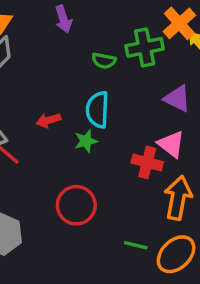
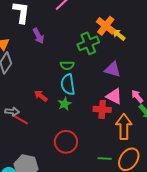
green semicircle: (104, 61) -> (67, 65), moved
red arrow: (48, 120) -> (41, 96), turned 64

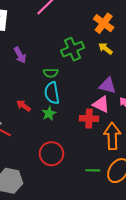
orange cross: (106, 26) -> (104, 23), moved
yellow arrow: (119, 35) -> (105, 49), moved
purple arrow: (38, 36) -> (20, 55), moved
purple triangle: (113, 69) -> (108, 86), moved

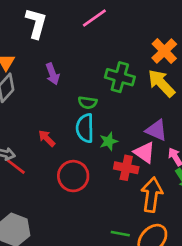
green cross: (73, 49) -> (120, 77), turned 30
yellow arrow: (105, 49) -> (161, 83), size x1.6
green star: (49, 114) -> (109, 141), moved
red circle: (51, 154) -> (73, 176), moved

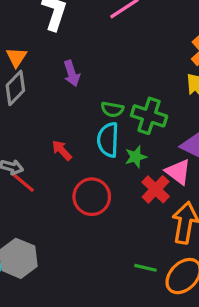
green cross: (120, 77) -> (149, 116), moved
red cross: (126, 168) -> (156, 189), turned 30

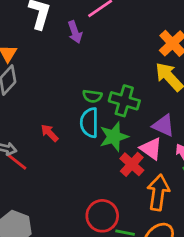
purple arrow: (72, 73) -> (75, 32), moved
green star: (136, 157) -> (114, 137), size x1.5
red circle: (92, 197) -> (102, 216), moved

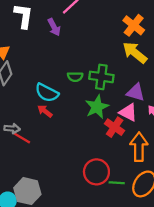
cyan semicircle: (89, 123) -> (47, 93), moved, turned -55

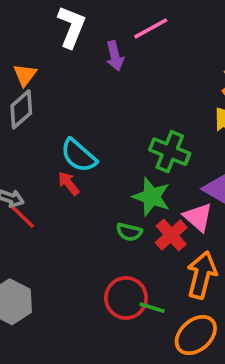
green semicircle: (75, 77) -> (129, 232), moved
green star: (97, 107) -> (151, 197), turned 30
green line: (117, 183) -> (152, 308), moved

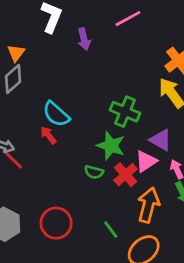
pink line: (151, 28) -> (128, 19), moved
pink triangle: (198, 217) -> (146, 161), turned 45
red circle: (126, 298) -> (56, 223), moved
green line: (152, 308) -> (111, 229), turned 36

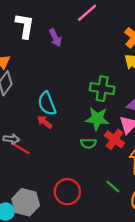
cyan semicircle: (56, 114) -> (47, 104), turned 40

